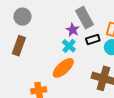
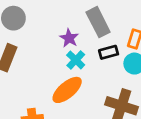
purple star: (73, 30) -> (69, 38), moved

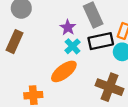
black rectangle: (109, 52) -> (101, 41), size x1.5

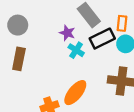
orange ellipse: (64, 71) -> (75, 93), moved

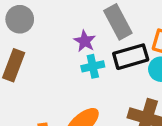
cyan cross: (76, 50) -> (93, 66), turned 35

